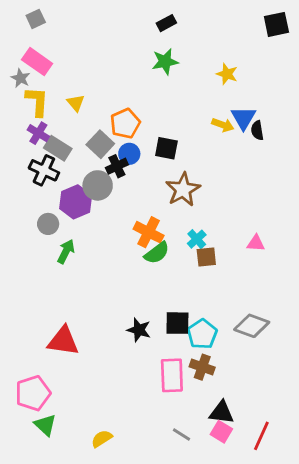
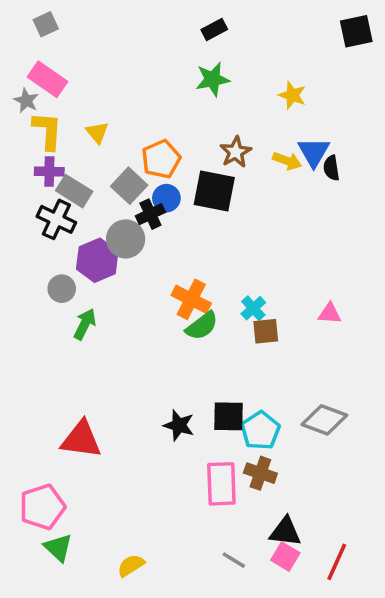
purple cross: (38, 133) -> (49, 172), turned -30
black square: (166, 148) -> (214, 191), size x1.4
brown star: (183, 190) -> (236, 152), moved, size x0.7

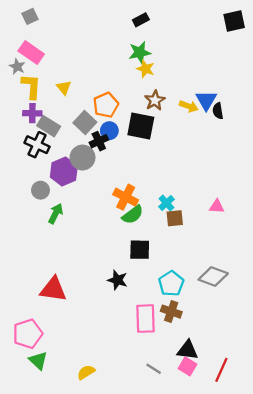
yellow star: (292, 95) -> (146, 69), moved
black square: (229, 416) -> (140, 250), moved

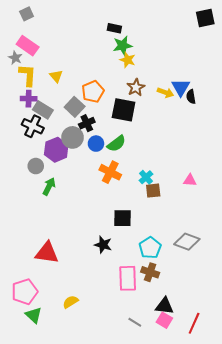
black rectangle: (141, 20) -> (114, 28), moved, turned 40
blue circle: (109, 131) -> (96, 144), moved
green semicircle: (133, 215) -> (116, 144), moved
yellow semicircle: (86, 372) -> (70, 302), moved

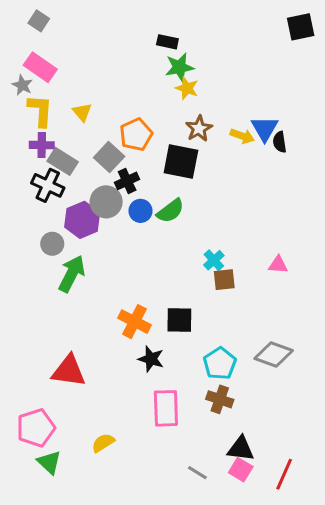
gray square: (27, 14) -> (39, 21), turned -32
orange cross: (110, 172) -> (135, 322), moved
green arrow: (49, 186) -> (72, 274), size x1.4
pink rectangle: (128, 278) -> (166, 408), moved

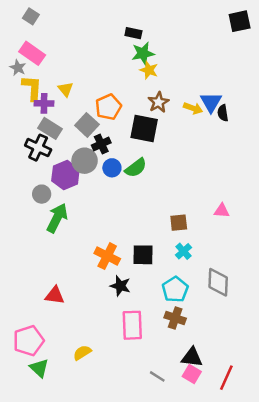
purple cross: (42, 145) -> (44, 103), moved
cyan cross: (214, 260) -> (183, 251), moved
gray diamond: (274, 354) -> (218, 282), turned 72
red triangle: (69, 371) -> (55, 295), size x0.7

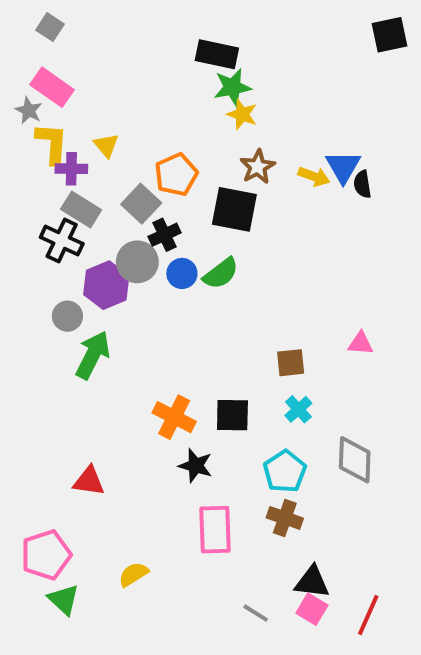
black rectangle: (133, 33) -> (217, 54), size x1.5

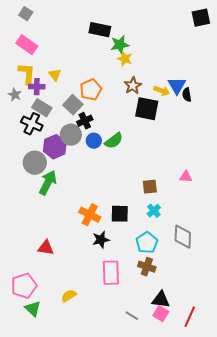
black rectangle: (217, 54) -> (100, 30), moved
gray star: (29, 110) -> (15, 95), moved
black square: (234, 209) -> (147, 109), moved
gray circle: (67, 316) -> (35, 163), size x1.5
black star: (196, 466) -> (101, 240), turned -30

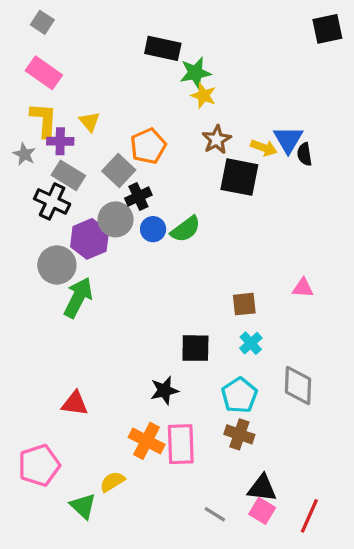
orange cross: (90, 215) -> (147, 441), moved
green triangle: (33, 309) -> (83, 506), moved

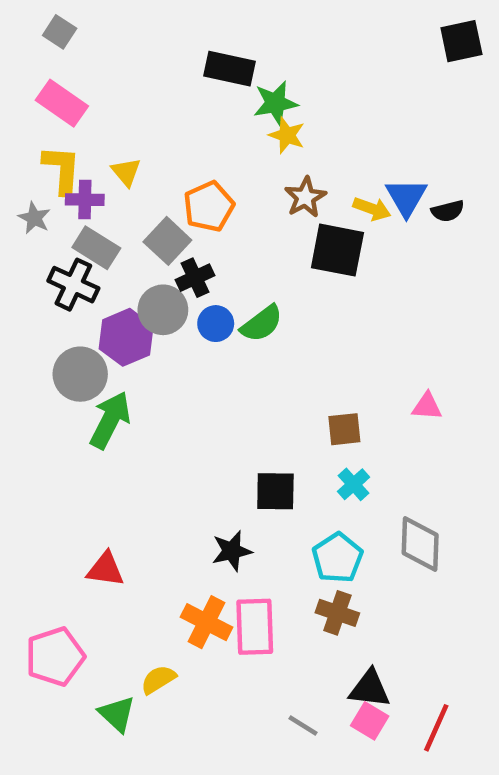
black semicircle: (305, 154) -> (448, 211), moved, turned -95

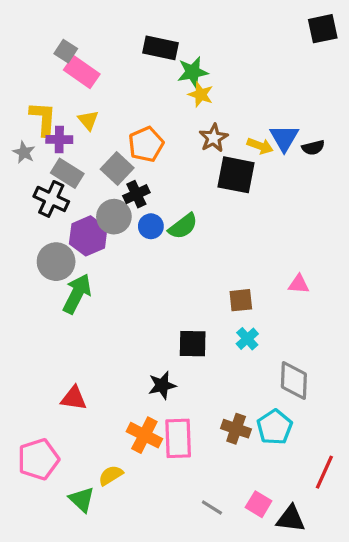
gray square: (60, 32) -> (66, 51), moved
pink rectangle: (62, 103) -> (82, 72), moved
cyan pentagon: (337, 558) -> (275, 427), moved
black triangle: (370, 689) -> (291, 519), moved
red line: (436, 728) -> (324, 472), moved

